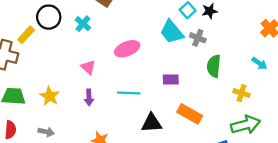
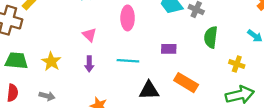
pink ellipse: (127, 49) -> (128, 18), turned -70

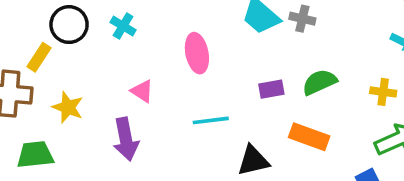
green semicircle: (211, 37) -> (320, 82), moved, turned 70
yellow star: (51, 62) -> (68, 107), moved
purple arrow: (89, 64) -> (126, 139), moved, size x1.6

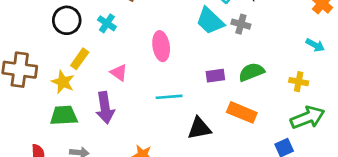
yellow rectangle: (39, 57) -> (80, 59), moved
green trapezoid: (35, 155) -> (64, 115), moved

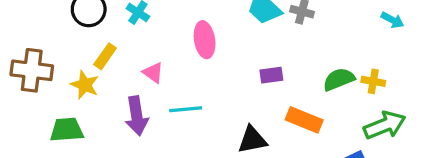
cyan arrow: (315, 45) -> (392, 20), moved
green semicircle: (251, 72) -> (339, 79), moved
cyan line: (169, 97) -> (186, 109), moved
green trapezoid: (64, 115) -> (67, 130), moved

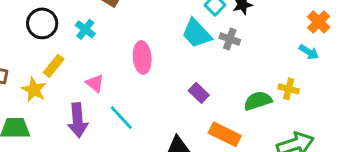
purple rectangle: (271, 75) -> (199, 93), turned 48
yellow cross: (373, 81) -> (289, 89), moved
cyan line: (186, 109) -> (121, 118), turned 48

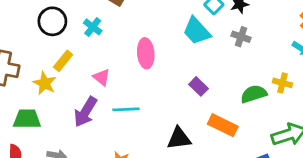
gray cross: (230, 39) -> (241, 37), moved
cyan line: (121, 118) -> (126, 109), turned -50
purple arrow: (78, 120) -> (85, 112), turned 36

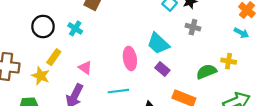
cyan trapezoid: (197, 31) -> (158, 43), moved
pink ellipse: (146, 53) -> (130, 58), moved
cyan line: (126, 109) -> (118, 91), moved

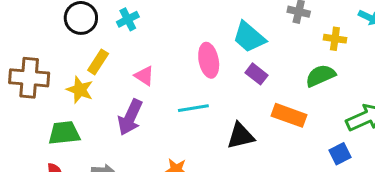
cyan cross: (75, 28) -> (128, 19), turned 32
yellow cross: (229, 61) -> (335, 39), moved

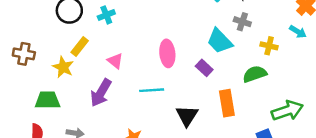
cyan trapezoid: (249, 37) -> (220, 41), moved
brown cross: (29, 78) -> (24, 54), size x0.7
orange rectangle: (289, 115) -> (227, 103), turned 55
black triangle: (241, 136) -> (187, 116), turned -50

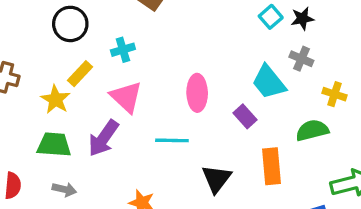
cyan cross: (106, 15) -> (123, 50), moved
pink triangle: (115, 61) -> (126, 97), size x1.5
green trapezoid: (47, 100) -> (54, 145), moved

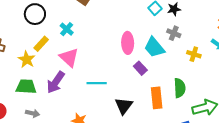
cyan cross: (123, 50) -> (67, 29), turned -32
pink ellipse: (197, 93) -> (128, 43), moved
green semicircle: (312, 130) -> (180, 88), moved, turned 102

